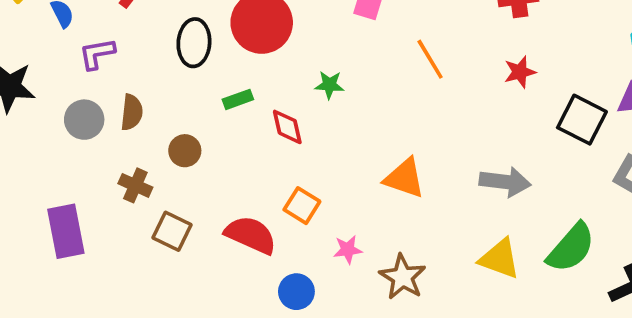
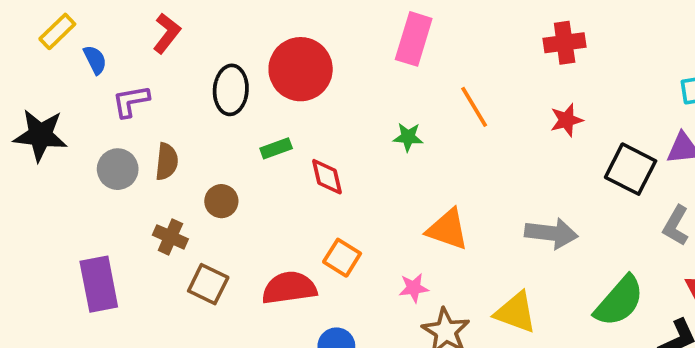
green star: (329, 85) -> (408, 137), moved
red semicircle: (251, 235) -> (289, 288), turned -32
pink star: (348, 250) -> (414, 288), moved
yellow triangle: (500, 259) -> (516, 312), moved

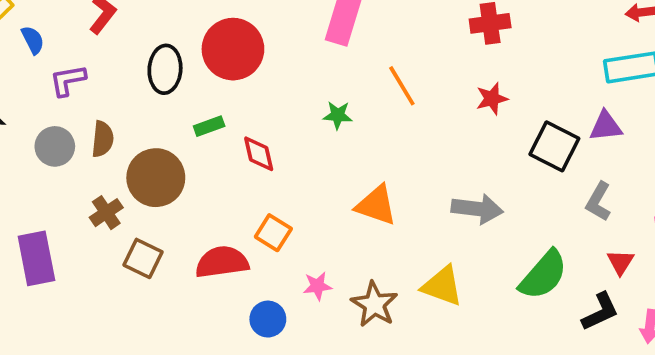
brown circle: (221, 201) -> (156, 178), size x1.8
brown cross: (170, 237) -> (106, 213), turned 32
pink star: (414, 288) -> (317, 286), moved

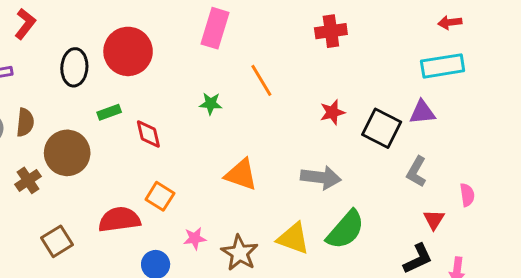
red star: (492, 99) -> (332, 112), moved
brown square: (143, 258) -> (57, 241), moved, turned 32
green semicircle: (543, 275) -> (345, 230), moved

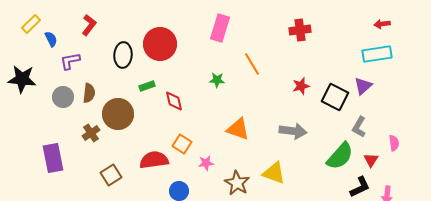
purple triangle: (422, 112) -> (363, 86), turned -36
green semicircle: (345, 230) -> (340, 156), moved
pink star: (195, 238) -> (206, 163), moved

